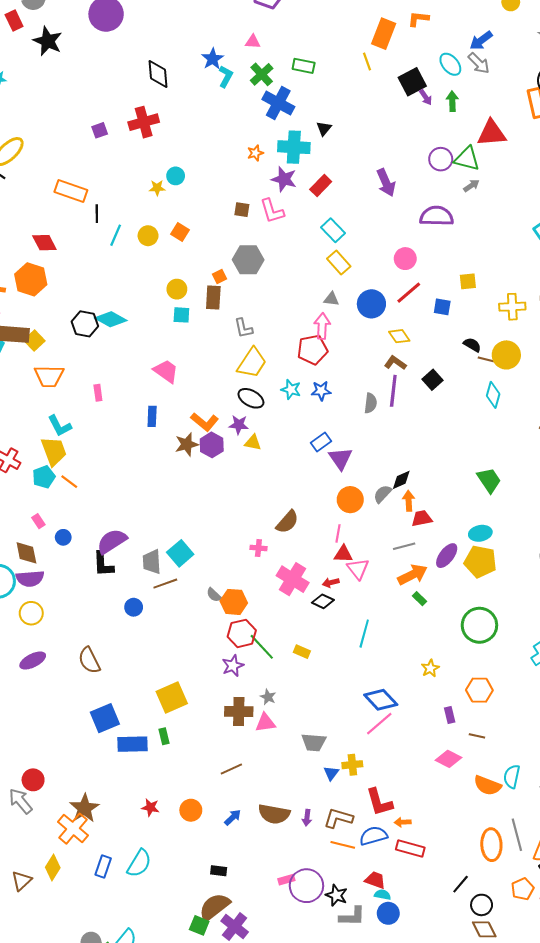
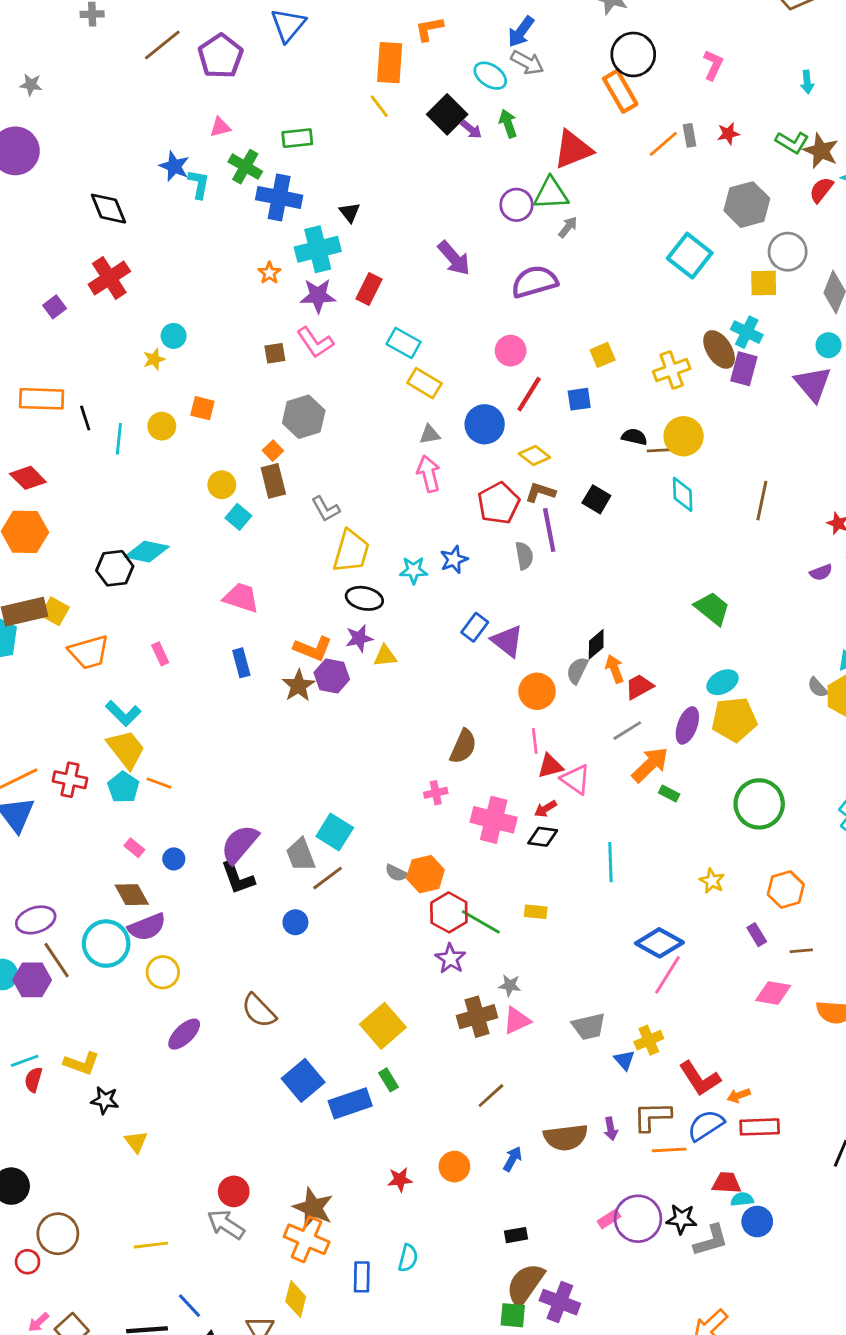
cyan square: (181, 315) -> (238, 517), turned -36
red pentagon: (312, 350) -> (499, 503), moved
cyan semicircle: (139, 863) -> (408, 1258), size x0.7

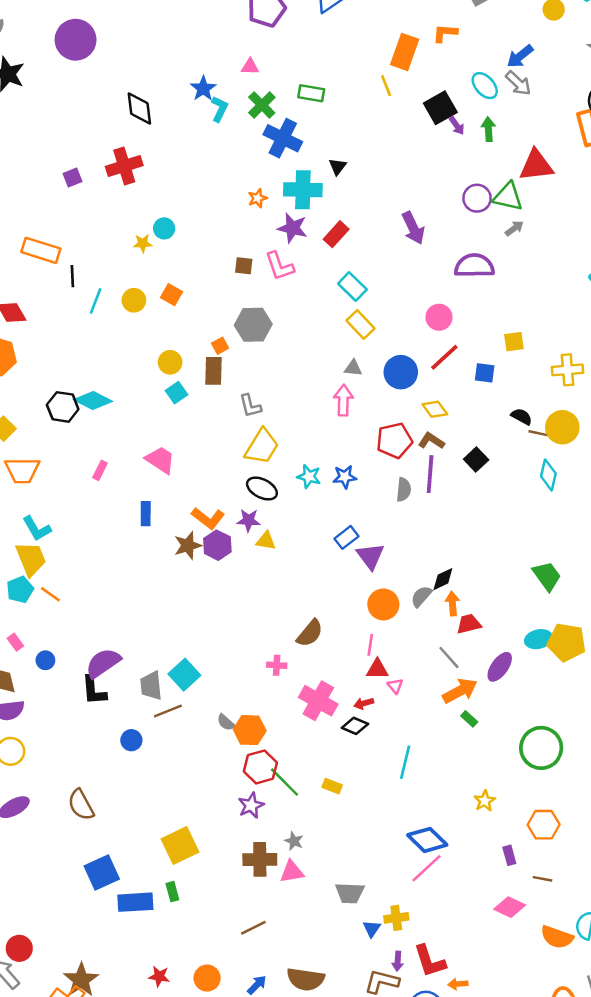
pink rectangle: (160, 654) -> (100, 470), moved, turned 36
yellow pentagon: (734, 719) -> (567, 642), moved
gray line: (627, 731) -> (449, 657), turned 65
pink triangle: (576, 779) -> (395, 686), size x0.6
purple arrow: (611, 1129) -> (398, 961), moved

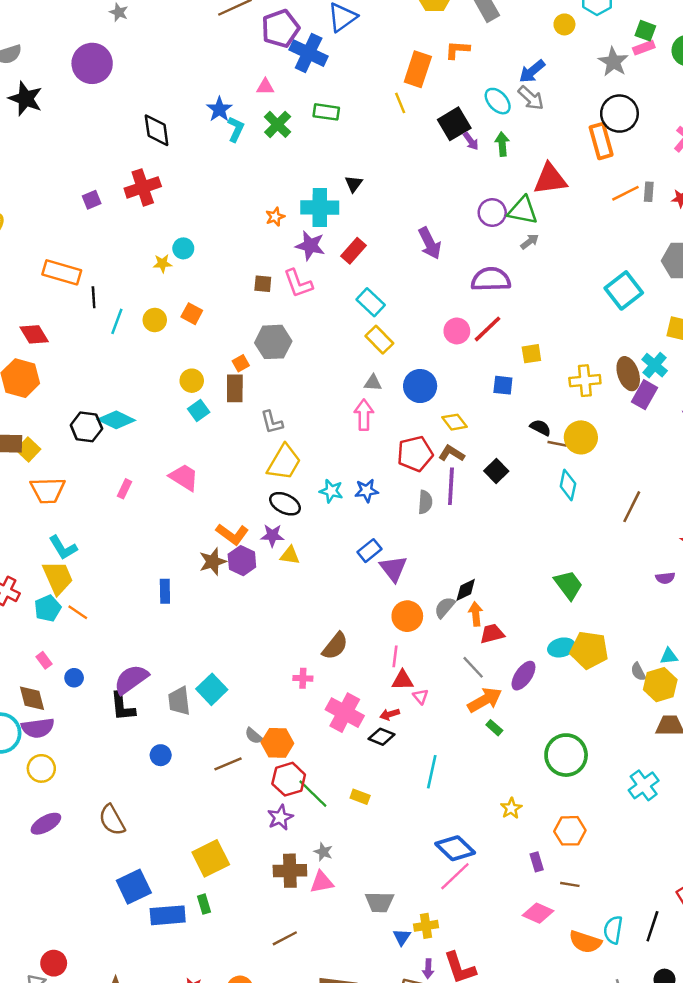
blue cross: (283, 138) -> (309, 53), moved
red line: (444, 357) -> (487, 329), moved
blue rectangle: (146, 514) -> (165, 591), moved
brown line: (168, 711) -> (228, 764), moved

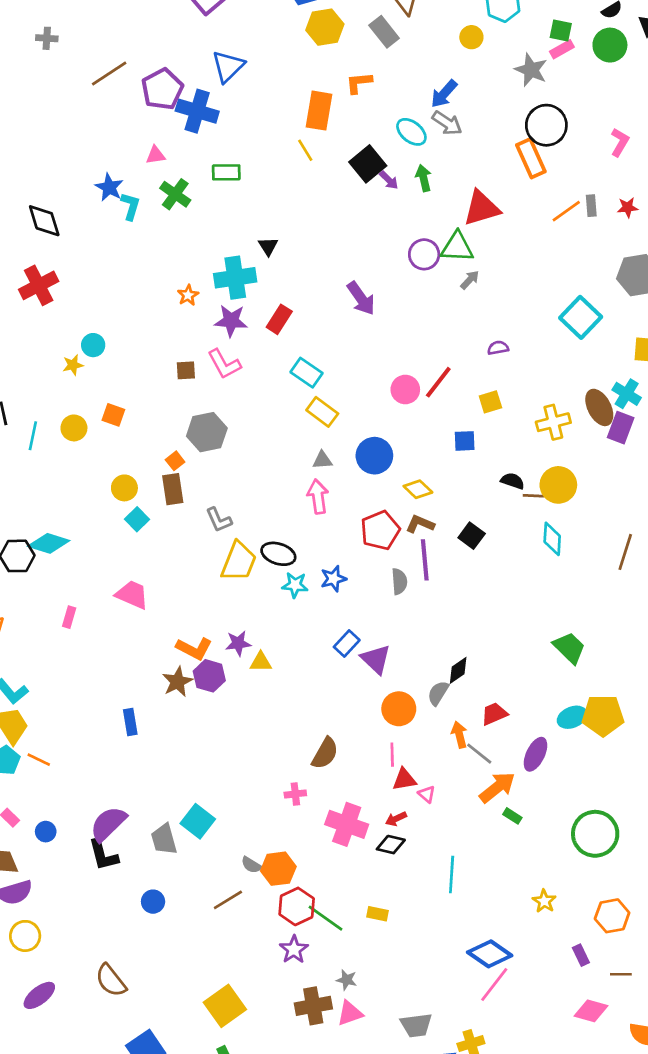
purple semicircle: (491, 279) -> (498, 348), moved, size x0.5
black ellipse: (285, 504) -> (278, 554), moved
orange arrow: (476, 614) -> (459, 735), moved

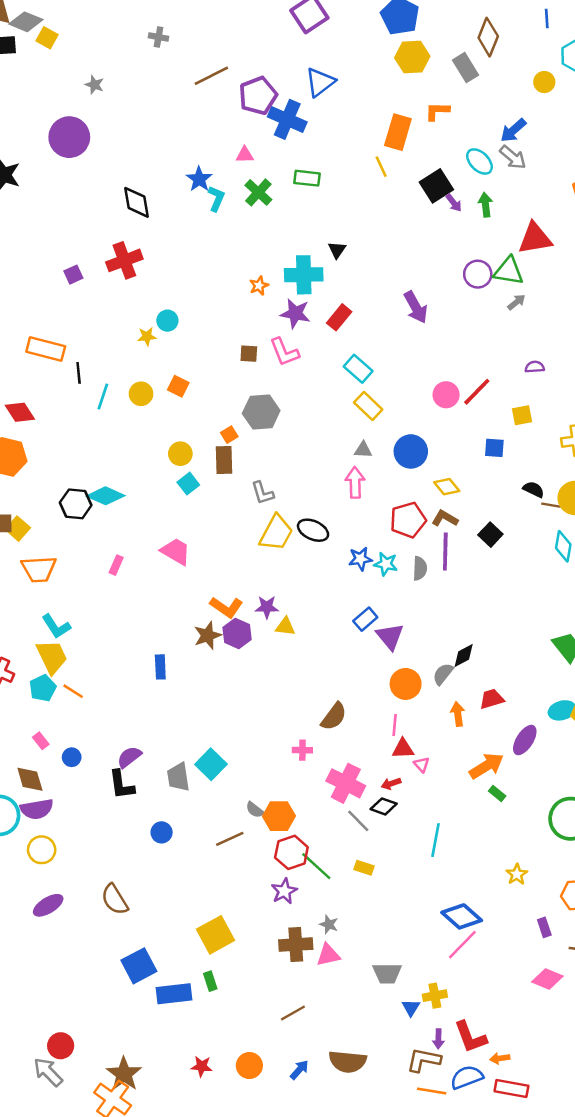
cyan star: (295, 585) -> (386, 564), moved
gray line: (479, 754) -> (358, 821), moved
purple semicircle: (108, 824) -> (129, 757), size x0.7

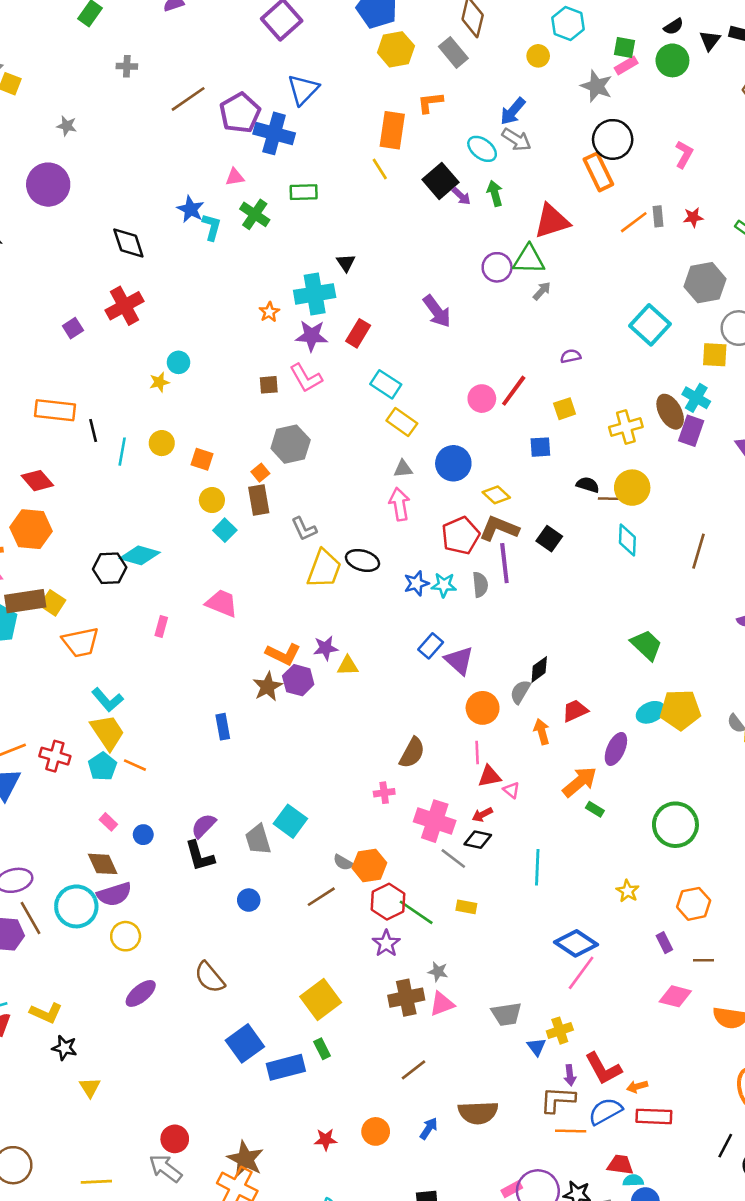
orange square: (178, 386) -> (202, 459), moved
brown L-shape: (445, 518) -> (499, 528), size x1.4

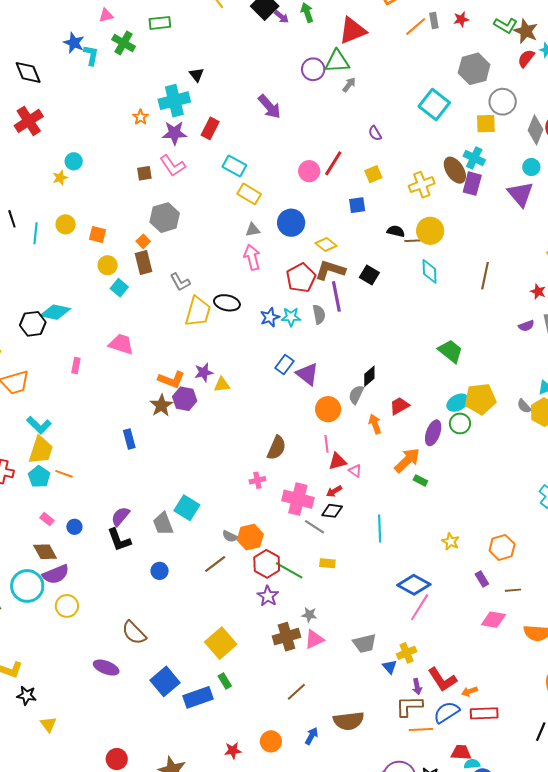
purple semicircle: (571, 356) -> (375, 133), turned -105
yellow trapezoid: (108, 732) -> (41, 450), turned 56
green circle: (675, 825) -> (460, 423), moved, size x0.6
purple ellipse: (141, 993) -> (106, 668), moved, turned 65

